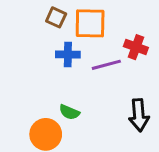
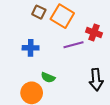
orange square: (90, 23) -> (62, 16), turned 30
blue cross: (68, 54) -> (31, 48), moved

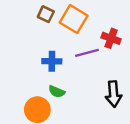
blue cross: (31, 48) -> (52, 61), moved

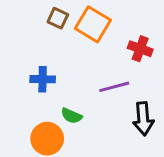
purple line: (87, 53) -> (114, 87), moved
blue cross: (52, 61) -> (43, 79), moved

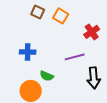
orange square: (93, 24) -> (61, 16), size x0.7
red cross: (140, 49) -> (92, 32), turned 35

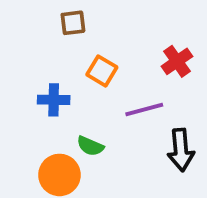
brown square: (38, 12) -> (73, 23), turned -32
orange square: (61, 16) -> (102, 71), moved

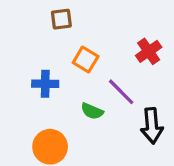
purple line: (144, 109) -> (121, 92), turned 60
green semicircle: (90, 146) -> (92, 111), moved

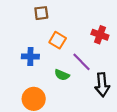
red cross: (149, 51) -> (100, 35), turned -35

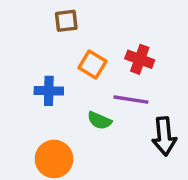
red cross: (100, 35) -> (140, 59), moved
purple line: (81, 62) -> (131, 100), turned -36

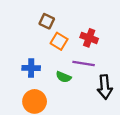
brown square: (66, 21) -> (47, 21), moved, turned 32
blue cross: (49, 91) -> (31, 68), moved

